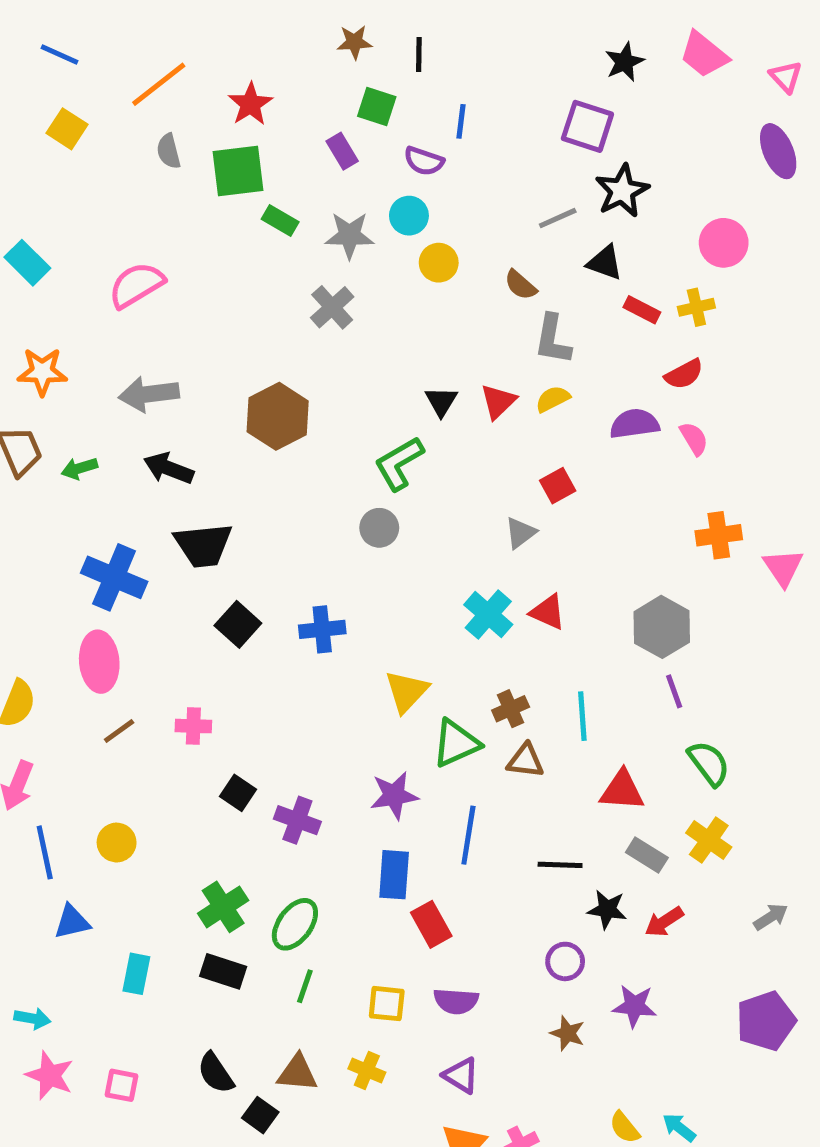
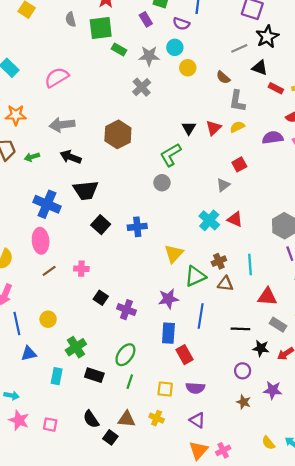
green cross: (223, 907) -> (76, 347), moved

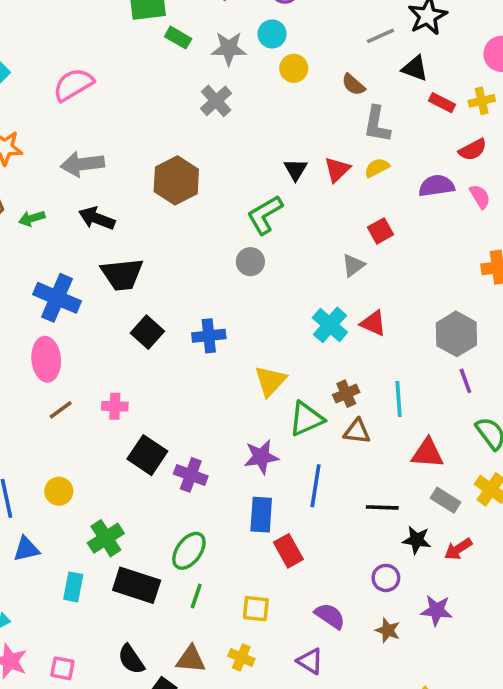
black square: (101, 298) -> (147, 455), size x1.5
black rectangle: (94, 375) -> (137, 585), size x1.4
purple semicircle: (195, 388) -> (330, 616), moved, turned -150

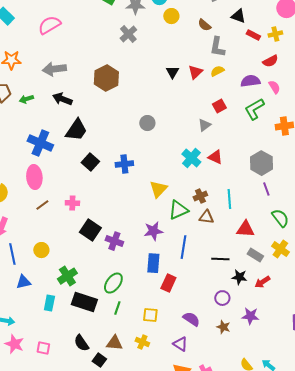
green L-shape: (265, 215) -> (254, 109), moved
black trapezoid: (122, 274) -> (76, 130), turned -50
red rectangle: (288, 551) -> (168, 283), turned 54

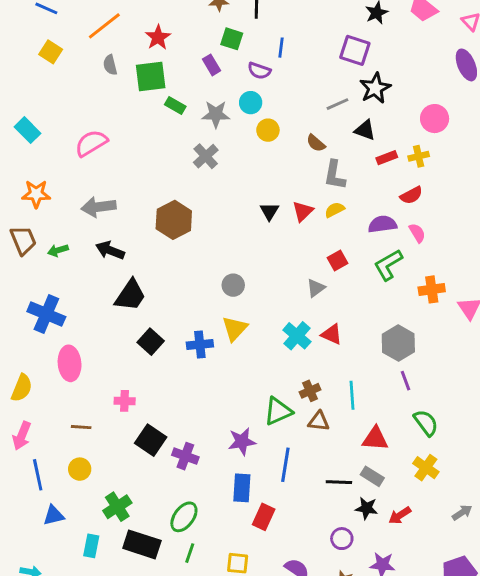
red rectangle: (253, 35) -> (387, 158), turned -48
blue cross: (40, 143) -> (46, 314), moved
yellow triangle: (158, 189) -> (235, 329), moved
brown line: (42, 205) -> (81, 427), moved, turned 40
gray rectangle: (255, 255) -> (372, 476), moved

